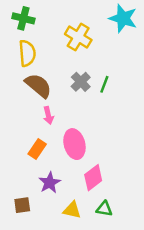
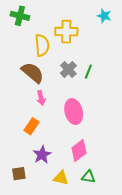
cyan star: (123, 18) -> (104, 16), size x0.6
yellow cross: (78, 37) -> (66, 32), turned -30
yellow semicircle: (27, 53) -> (42, 45), moved
pink ellipse: (74, 144) -> (74, 112), moved

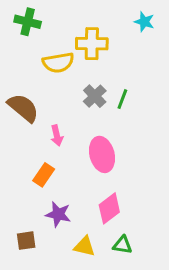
yellow semicircle: (42, 45) -> (58, 63), turned 85
brown semicircle: (33, 73) -> (23, 108), moved
purple star: (42, 155) -> (58, 214), turned -30

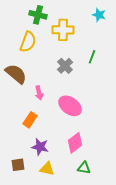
green cross: (28, 22) -> (38, 15), moved
yellow semicircle: (58, 63) -> (28, 42), moved, turned -60
green line: (122, 99) -> (92, 57), moved
pink ellipse: (102, 154) -> (70, 106), turned -40
yellow triangle: (84, 246) -> (47, 169), moved

